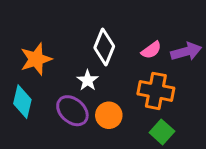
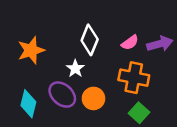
cyan diamond: (22, 102) -> (28, 104), moved

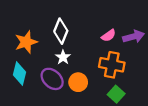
white diamond: (90, 40) -> (61, 31), moved
cyan diamond: (28, 104) -> (20, 73), moved

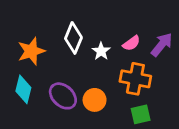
purple arrow: (134, 37) -> (162, 45), turned -36
white star: (63, 57) -> (101, 51), moved
green square: (116, 94) -> (141, 114), turned 35

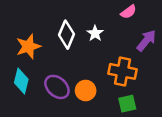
pink semicircle: (131, 43) -> (128, 12), moved
white star: (101, 51) -> (95, 33), moved

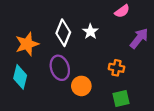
orange cross: (122, 71) -> (116, 68), size x0.6
purple ellipse: (57, 87) -> (60, 68), moved, turned 30

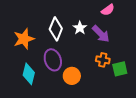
purple arrow: (139, 38) -> (101, 34), moved, turned 96
cyan diamond: (20, 77) -> (29, 74), moved
green square: (121, 98) -> (120, 69), moved

